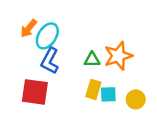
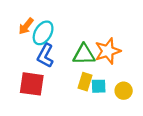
green triangle: (92, 60) -> (84, 54), size x1.5

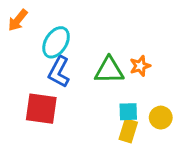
orange arrow: (26, 26) -> (18, 20), moved
orange star: (108, 51) -> (140, 66), size x0.6
yellow rectangle: (85, 82) -> (128, 131), moved

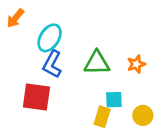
orange star: (140, 66) -> (136, 64), moved
yellow circle: (161, 118) -> (143, 115), moved
yellow rectangle: (128, 131) -> (102, 117), moved

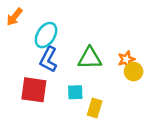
cyan square: (114, 100) -> (75, 92), moved
yellow circle: (143, 115) -> (134, 72), moved

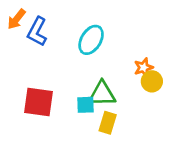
cyan ellipse: (46, 35) -> (91, 40), moved
green triangle: (90, 58) -> (102, 94), moved
blue L-shape: (48, 59) -> (37, 32), moved

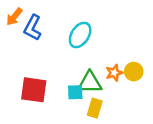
orange star: (144, 68) -> (114, 73), moved

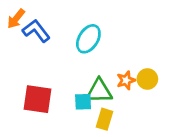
blue L-shape: (33, 28) -> (36, 31), turned 115

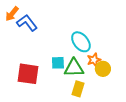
cyan ellipse: (88, 39) -> (81, 42), moved, turned -70
yellow circle: (147, 79) -> (103, 69), moved
cyan square: (83, 102) -> (58, 63), moved

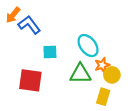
cyan square: (58, 63) -> (50, 52), moved
yellow rectangle: (78, 89) -> (103, 97), moved

